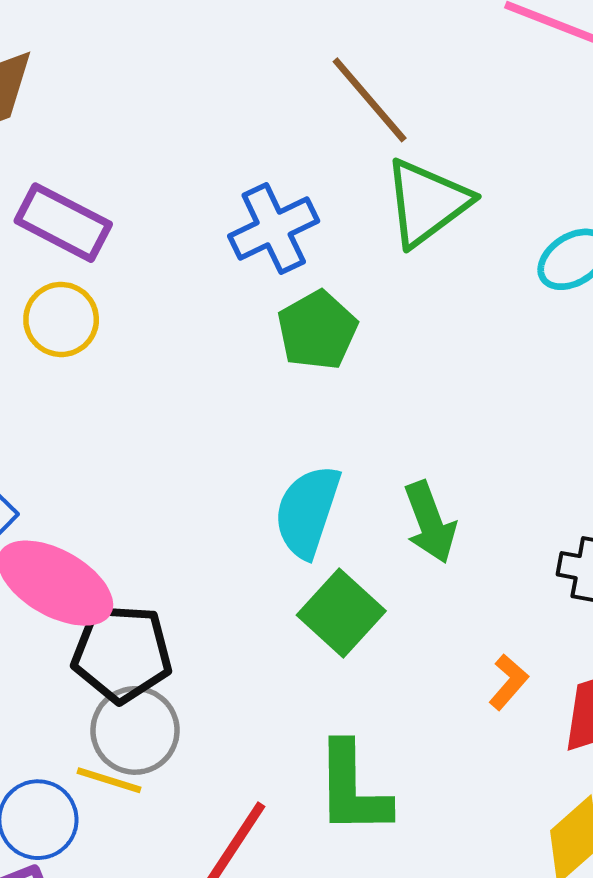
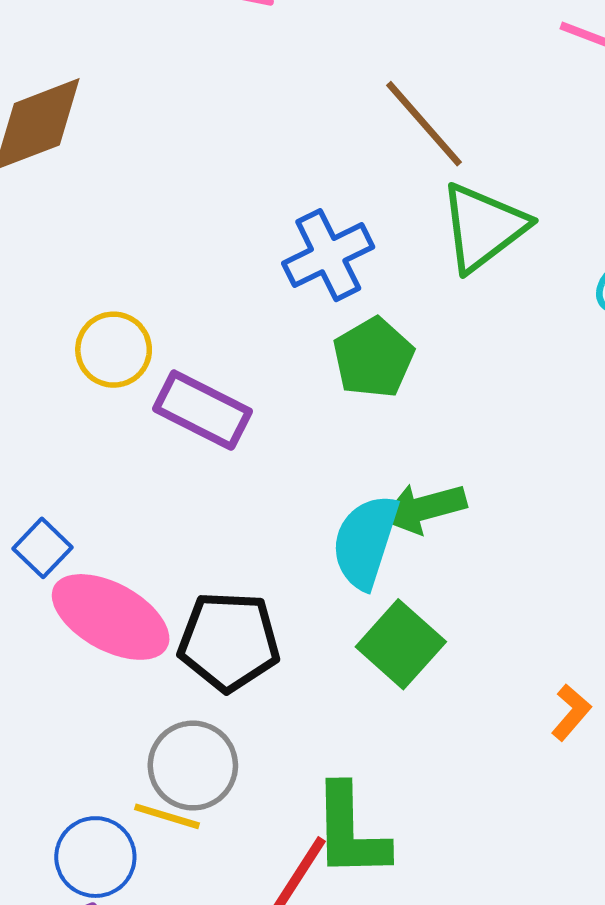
purple rectangle: (63, 223) -> (202, 410), moved
green arrow: (430, 522) -> (424, 508), moved, turned 96
black pentagon: (122, 653) -> (229, 641), moved
green L-shape: (352, 789) -> (350, 831), moved

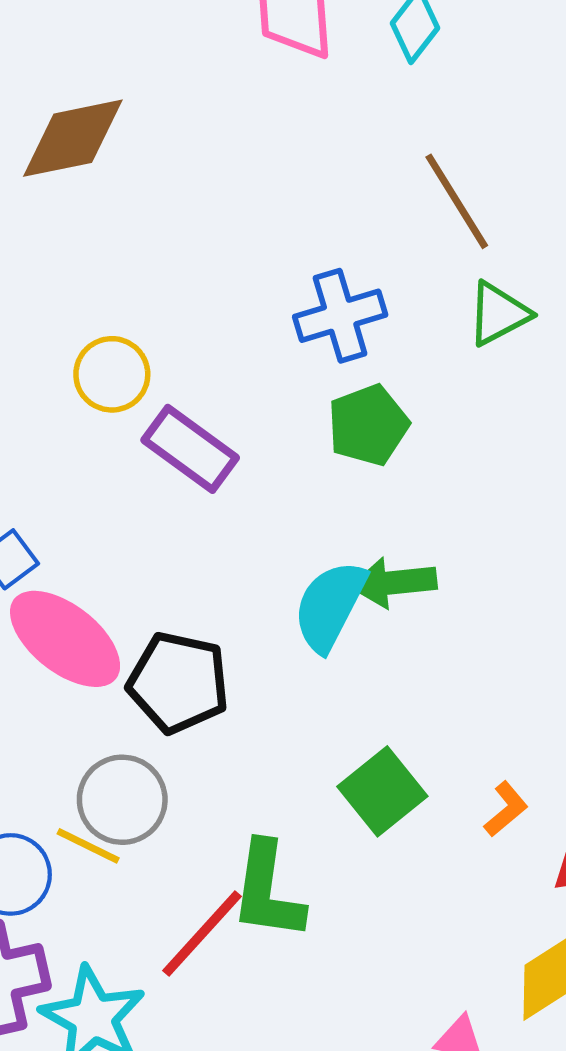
green triangle: (483, 227) -> (498, 314), size x0.7
green square: (401, 644) -> (382, 791), moved

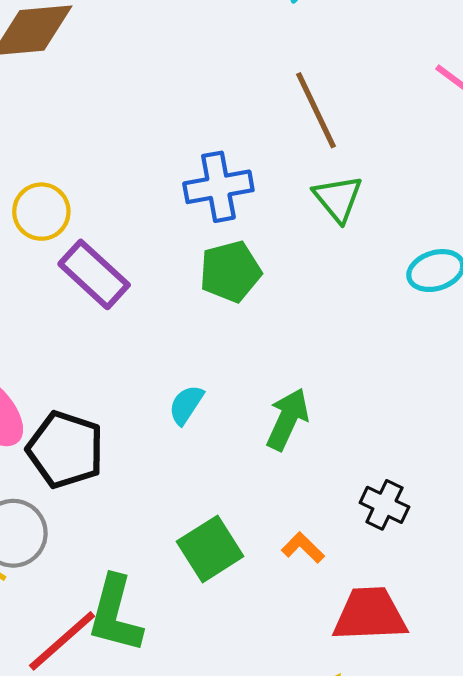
green triangle: (498, 314) -> (338, 199), turned -48
green arrow: (394, 583) -> (287, 419), moved, turned 114
cyan semicircle: (330, 606) -> (186, 405), size x0.6
orange L-shape: (506, 809) -> (303, 548), moved, turned -102

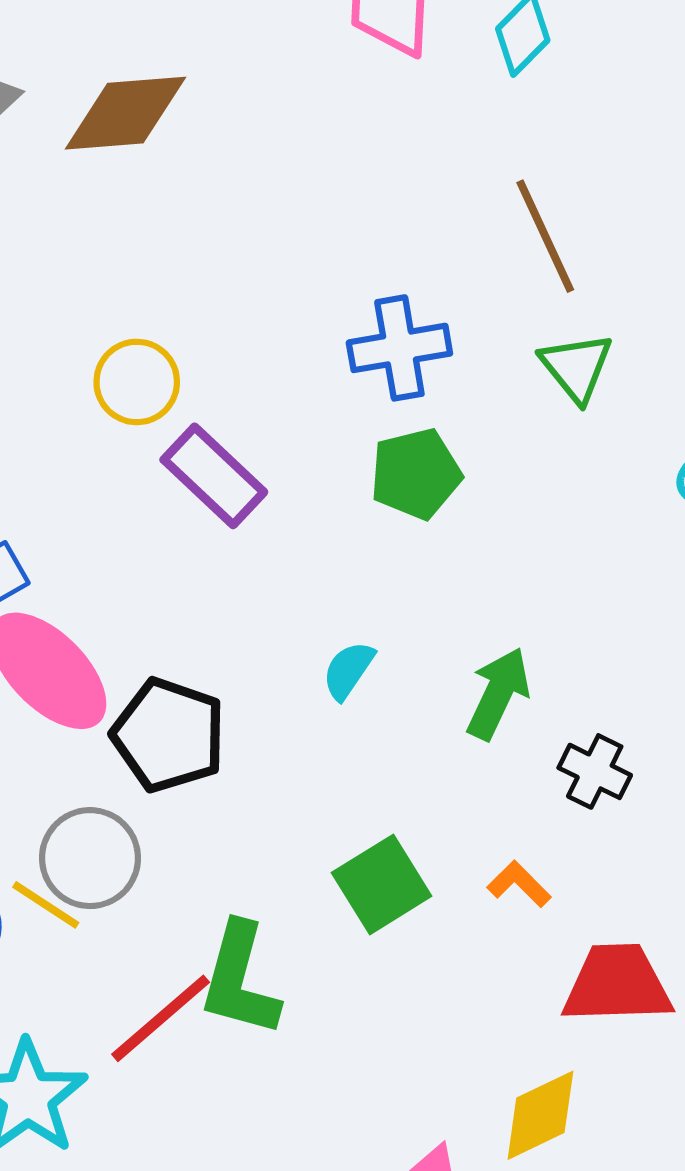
black cross: (384, 505) -> (595, 771), moved

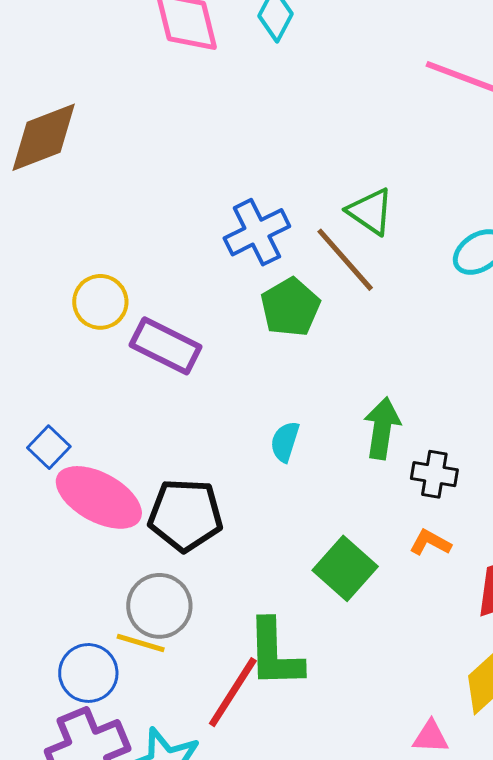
brown line: (545, 236) -> (345, 260), moved
black cross: (595, 771) -> (434, 474), moved

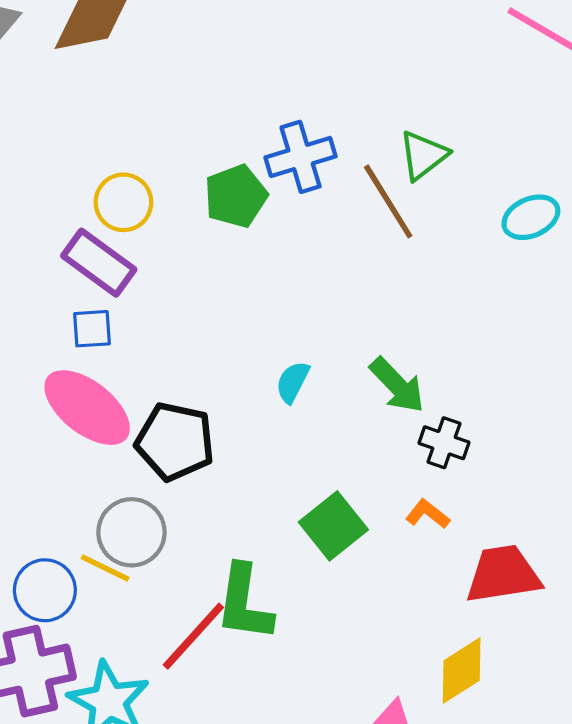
green triangle: (370, 211) -> (423, 155), turned 38
green pentagon: (290, 307) -> (236, 196), moved
purple rectangle: (166, 346) -> (99, 263), moved
green arrow: (382, 428) -> (397, 385), turned 118
blue square: (49, 447) -> (92, 329), moved, turned 33

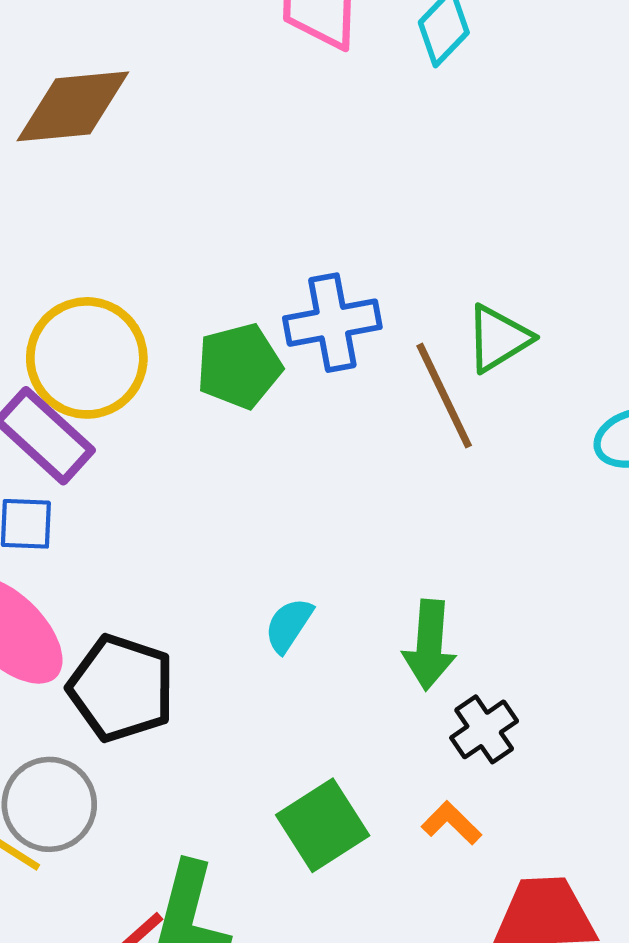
yellow circle: (123, 202) -> (87, 358), size x1.5
green arrow: (397, 385) -> (429, 645), turned 42
black cross: (444, 443) -> (484, 729), turned 30

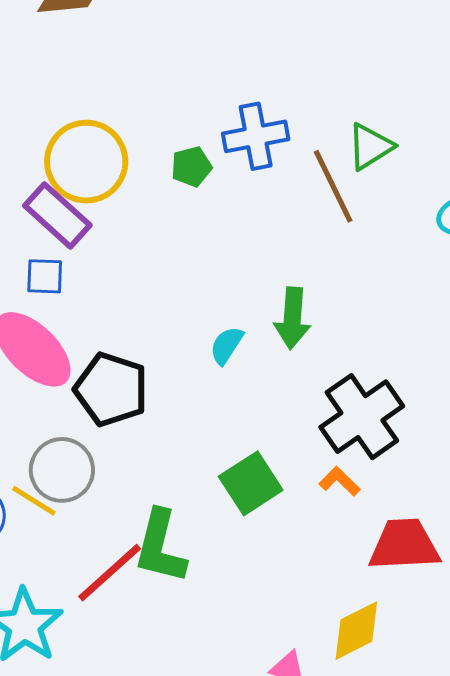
green pentagon: (239, 366) -> (191, 167), size x0.7
green arrow: (429, 645) -> (292, 318), moved
black cross: (484, 729) -> (362, 417), size x1.8

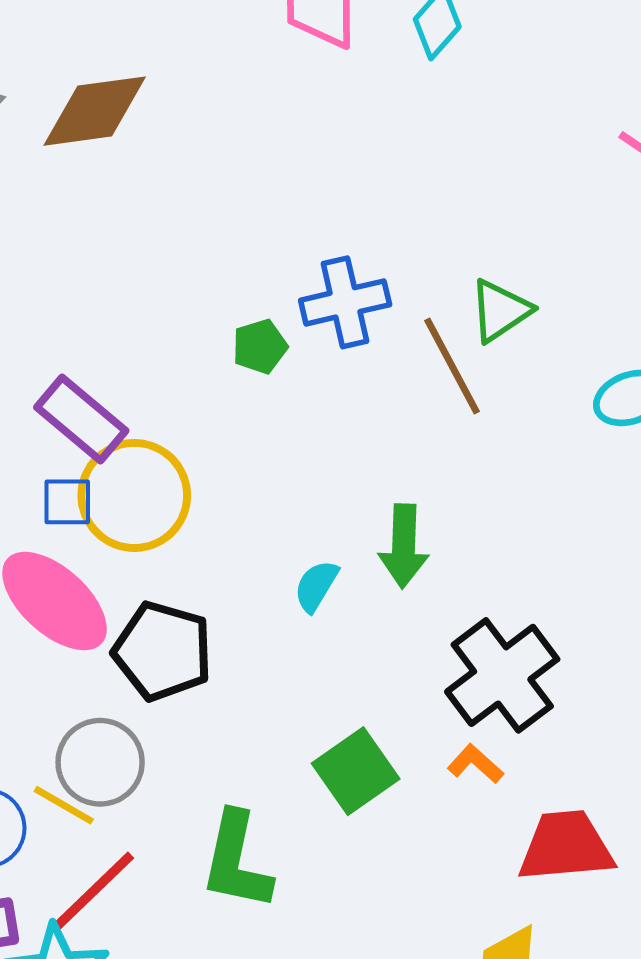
yellow circle: (86, 162) -> (134, 495), moved
red line: (110, 573) -> (93, 892), moved

